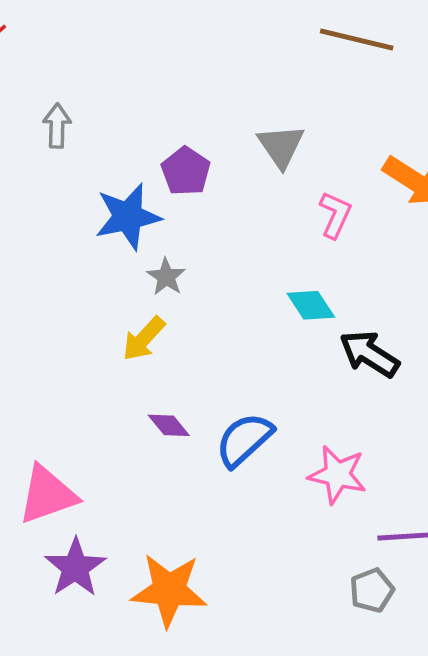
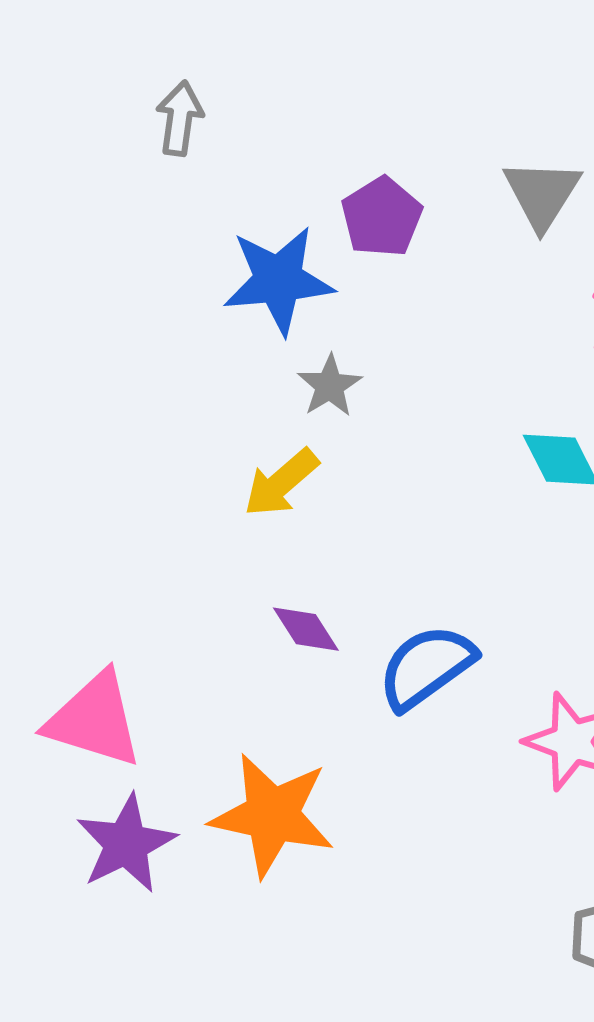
pink triangle: (47, 495) -> (94, 720), turned 30
orange star: (169, 590) -> (272, 815), moved

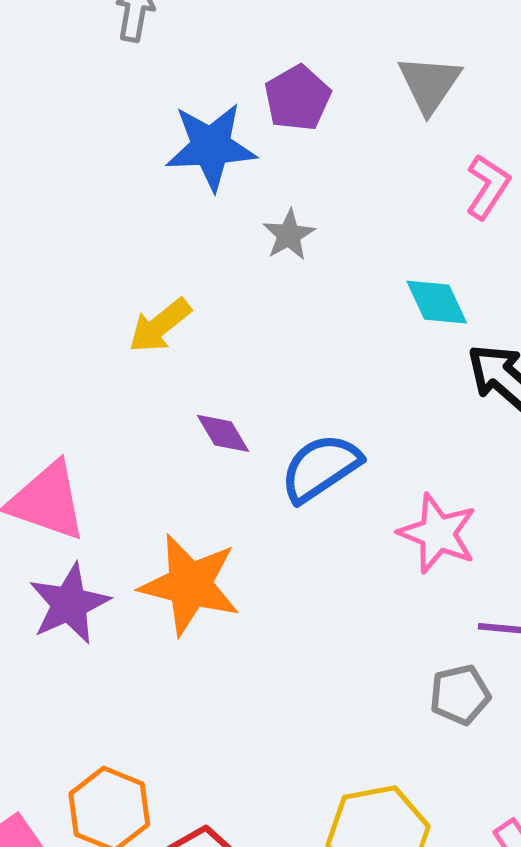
gray star: (330, 386) -> (289, 235), moved
yellow arrow: (281, 483) -> (160, 326), moved

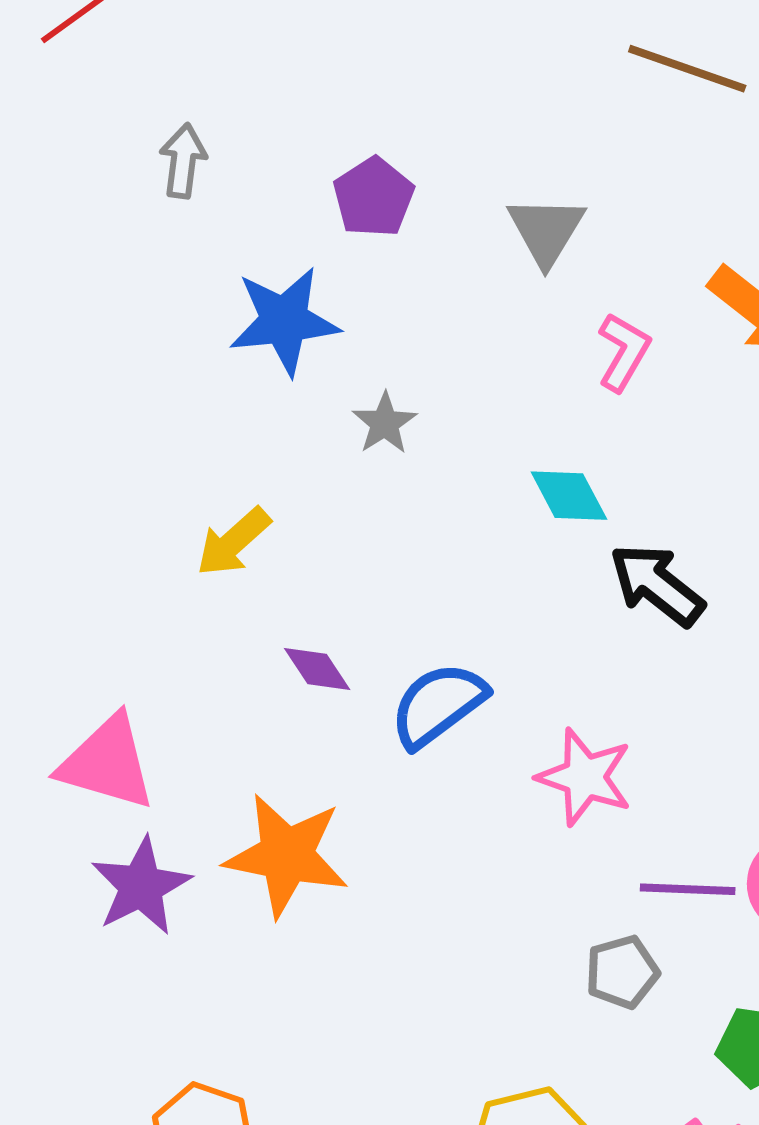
purple pentagon: (297, 98) -> (374, 197), moved

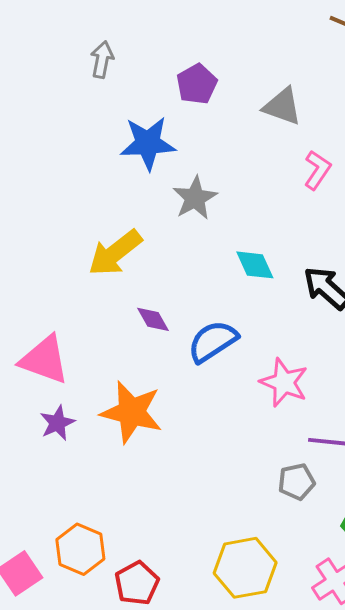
gray triangle: (546, 231) -> (282, 106), turned -45
gray star: (385, 423) -> (195, 198), size x1.4
cyan diamond: (569, 496) -> (255, 265), moved
yellow arrow: (233, 542) -> (115, 253), size x1.4
purple star: (141, 886) -> (57, 423), size x0.7

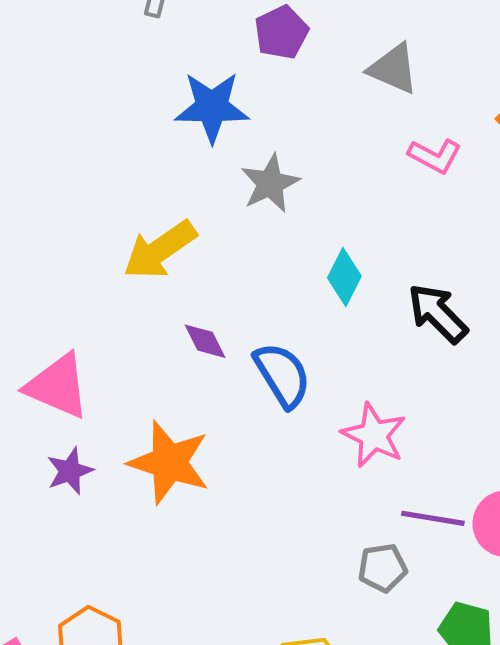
pink L-shape: (317, 170) -> (435, 156), turned 81
cyan diamond: (255, 265) -> (344, 277), turned 48
blue semicircle: (213, 341) -> (282, 375), turned 88

